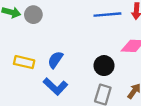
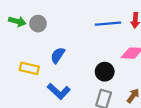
blue semicircle: (55, 60) -> (58, 55), moved

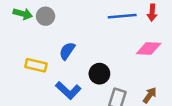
black circle: (105, 72) -> (99, 74), moved

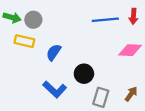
yellow rectangle: (36, 65) -> (24, 41), moved

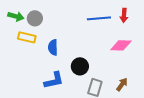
blue semicircle: (54, 52) -> (53, 47), turned -35
blue L-shape: (55, 89) -> (54, 80), turned -55

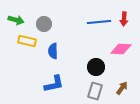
gray circle: (35, 18) -> (44, 24), moved
black circle: (80, 66) -> (96, 67), moved

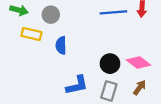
pink diamond: (121, 49) -> (138, 62), moved, turned 35
blue L-shape: (54, 84) -> (77, 85), moved

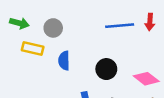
black circle: (110, 64) -> (106, 69), moved

